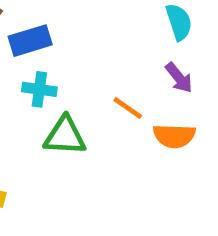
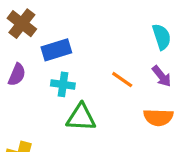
orange line: (128, 108) -> (122, 80), moved

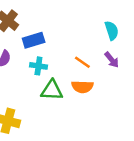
orange semicircle: (158, 117) -> (82, 87), moved

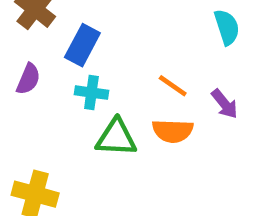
blue rectangle: (34, 40) -> (82, 45), turned -45
purple arrow: (112, 60) -> (225, 104), moved

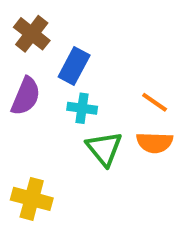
purple semicircle: (28, 79) -> (26, 96), size x1.4
green triangle: (116, 138) -> (104, 149), turned 48

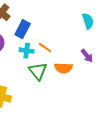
orange line: (155, 102) -> (45, 48), moved

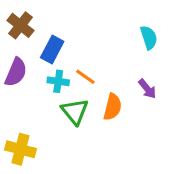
orange semicircle: (63, 68) -> (113, 107), turned -78

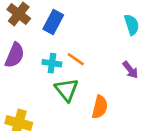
blue rectangle: (52, 50) -> (53, 22), moved
orange semicircle: (113, 107) -> (100, 107), moved

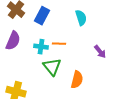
cyan semicircle: (132, 25) -> (81, 18), moved
orange line: (76, 59) -> (59, 44), turned -32

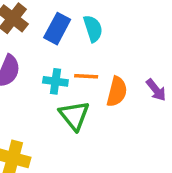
cyan semicircle: (81, 18) -> (93, 29), moved
orange semicircle: (77, 80) -> (117, 92), moved

